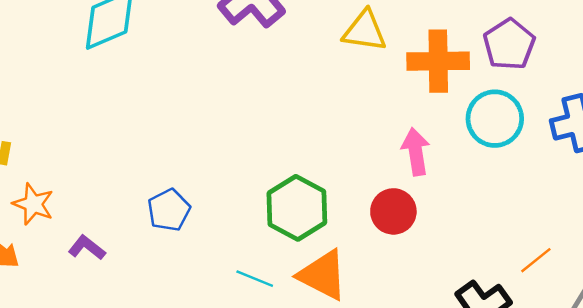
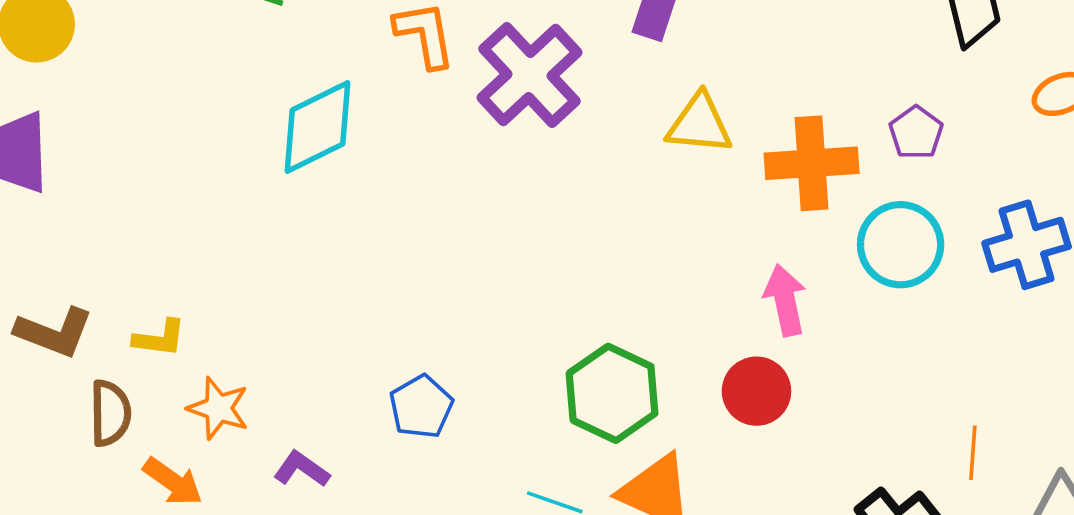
purple pentagon: (509, 44) -> (916, 133), size x0.7
orange line: (536, 260) -> (973, 453), turned -44

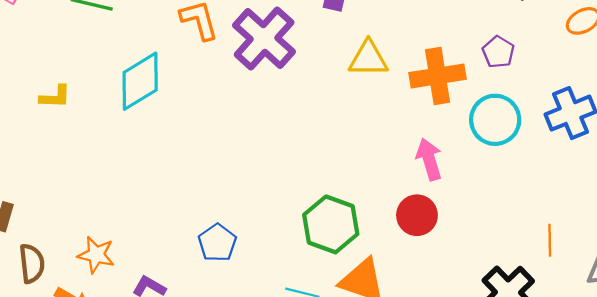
yellow L-shape: (160, 338) -> (55, 97), moved

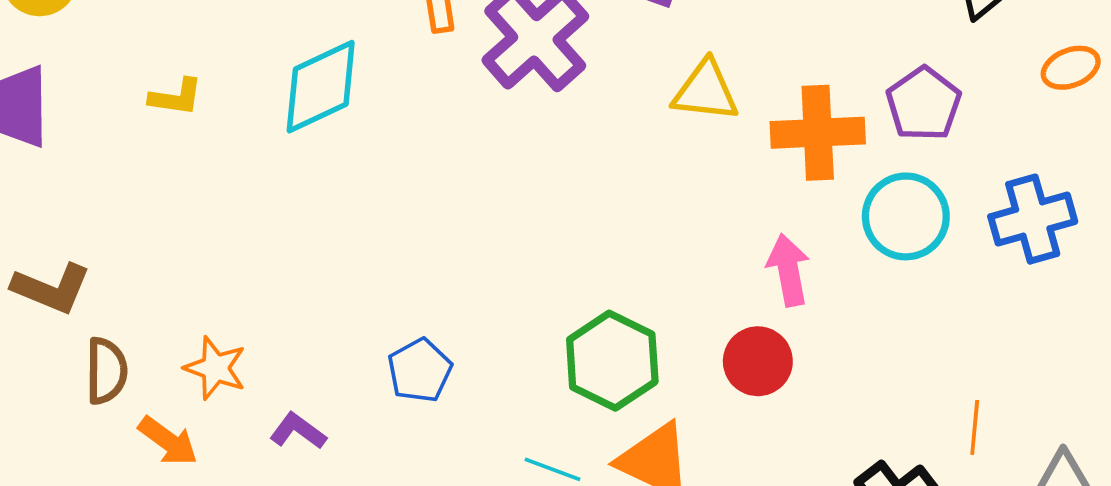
purple pentagon: (498, 52) -> (924, 104), size x1.4

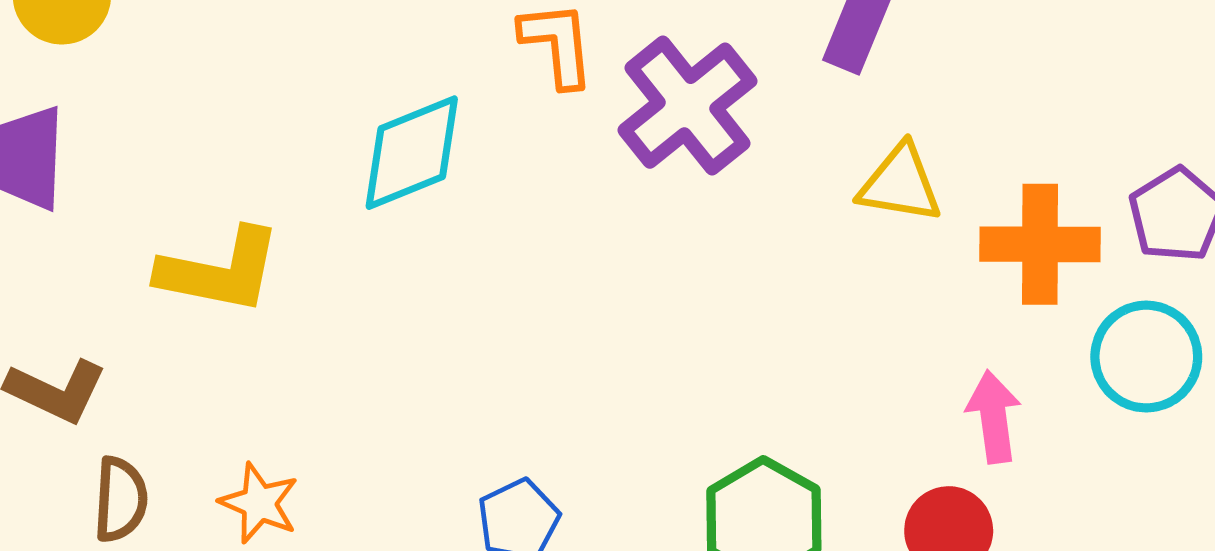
yellow L-shape: (176, 97) -> (220, 271), moved, size x1.8

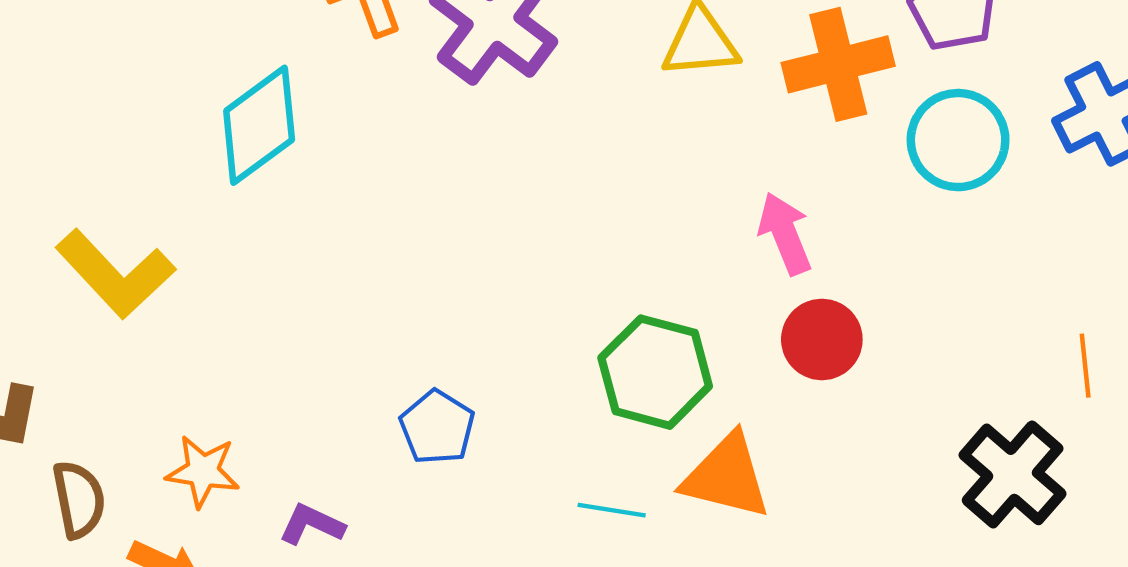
yellow L-shape: (220, 271) -> (115, 274), turned 50
pink arrow: (994, 417) -> (785, 234), moved

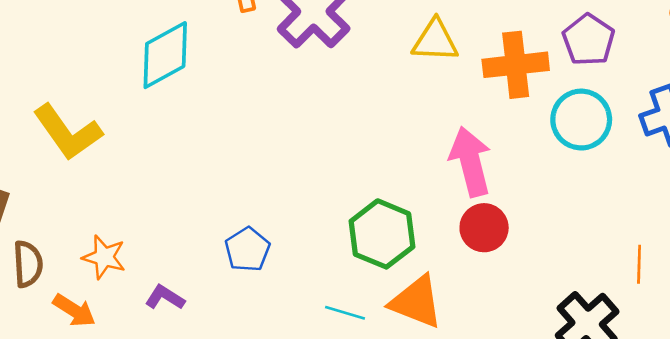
pink arrow: (785, 234) -> (470, 162), size x1.4

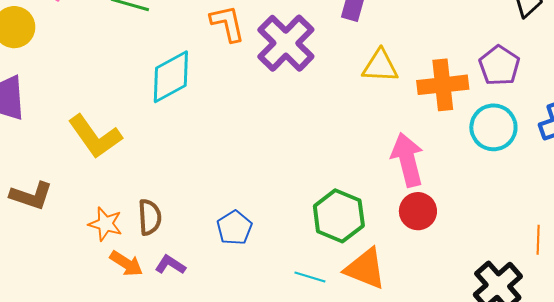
orange star: (104, 257) -> (105, 224), moved
brown semicircle: (28, 264) -> (150, 217), moved
orange arrow: (74, 310) -> (126, 264), moved

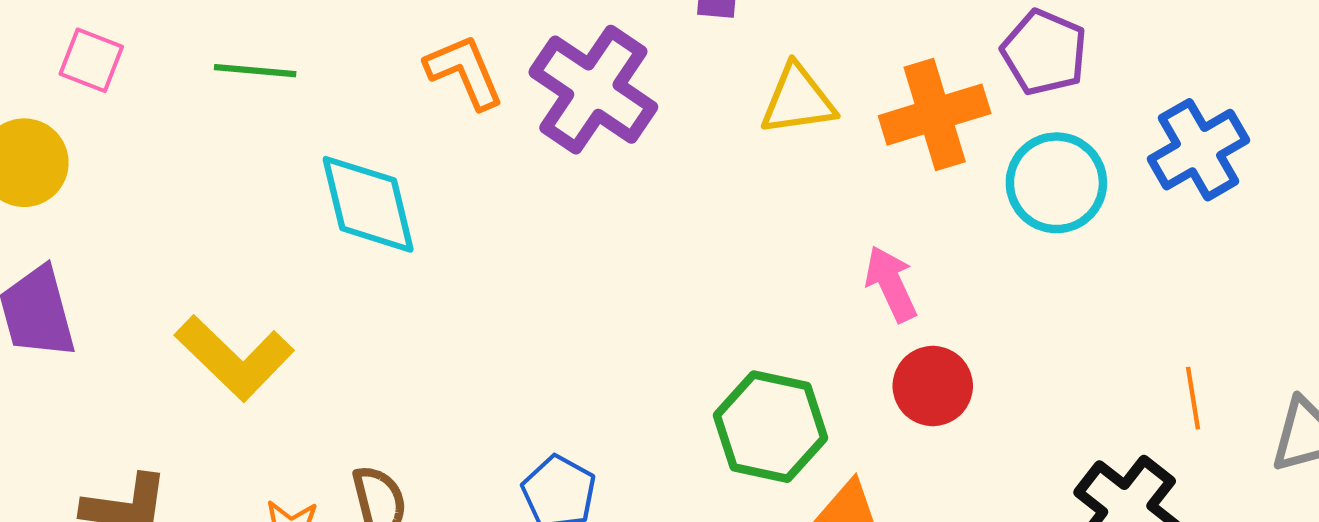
cyan diamond: (171, 77) -> (368, 204), turned -64
pink arrow: (407, 160) -> (891, 284), size x0.7

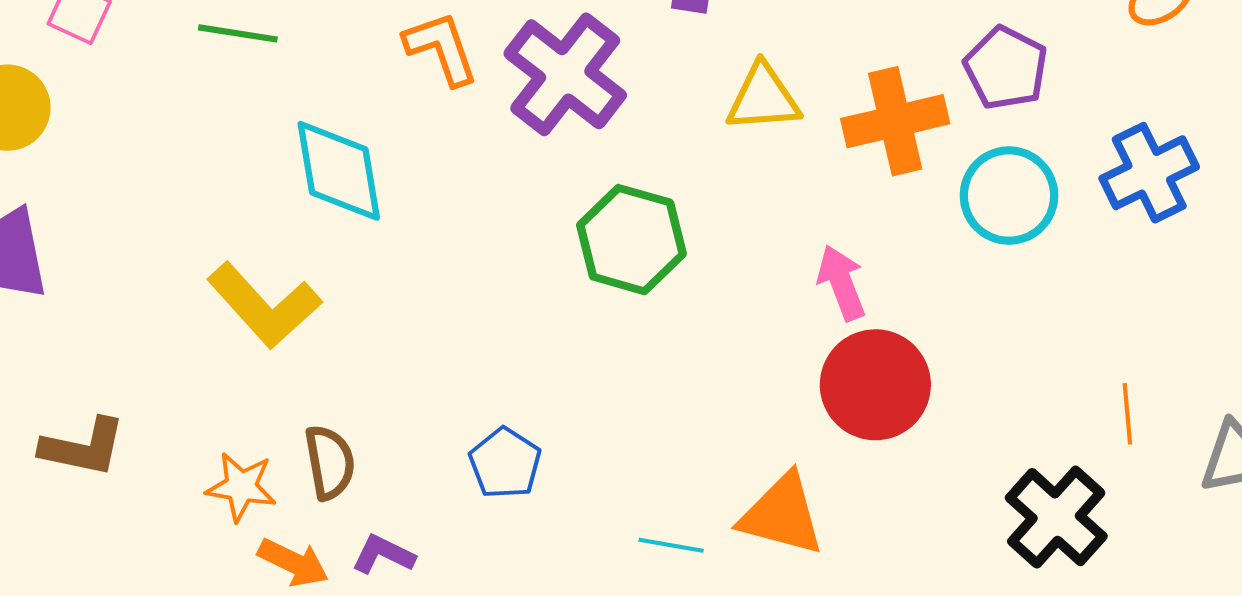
yellow L-shape: (234, 358) -> (264, 305), moved
red circle: (933, 386) -> (875, 385), size x1.4
green hexagon: (771, 427) -> (631, 240), moved

